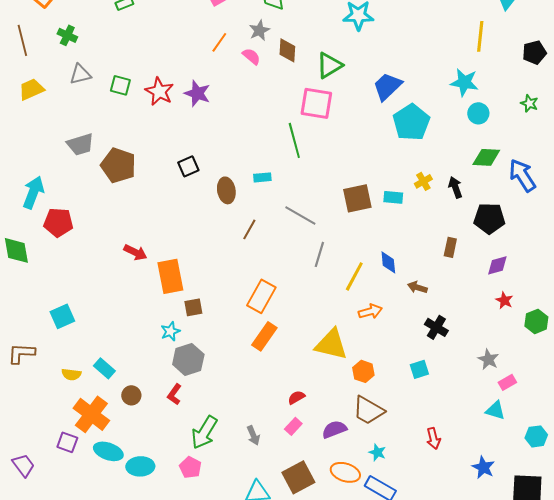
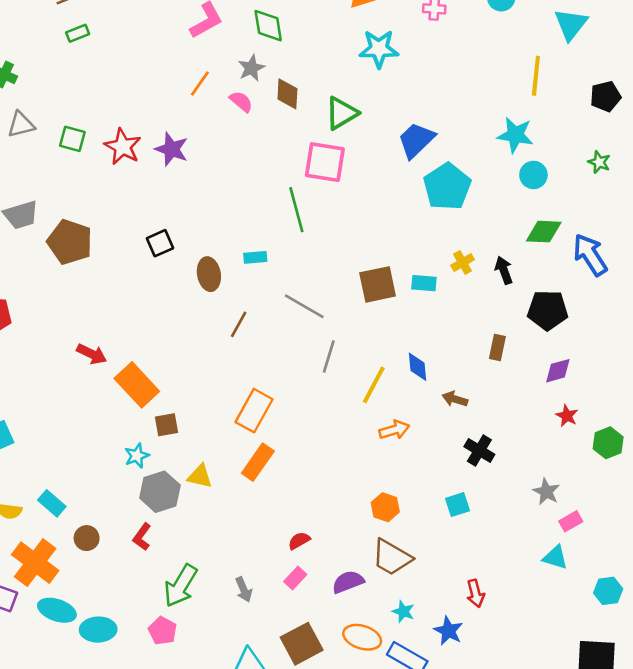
orange rectangle: (170, 276) -> (137, 385), turned -32
yellow triangle: (331, 344) -> (200, 476), moved, size x0.6
blue star: (483, 467) -> (448, 631), moved

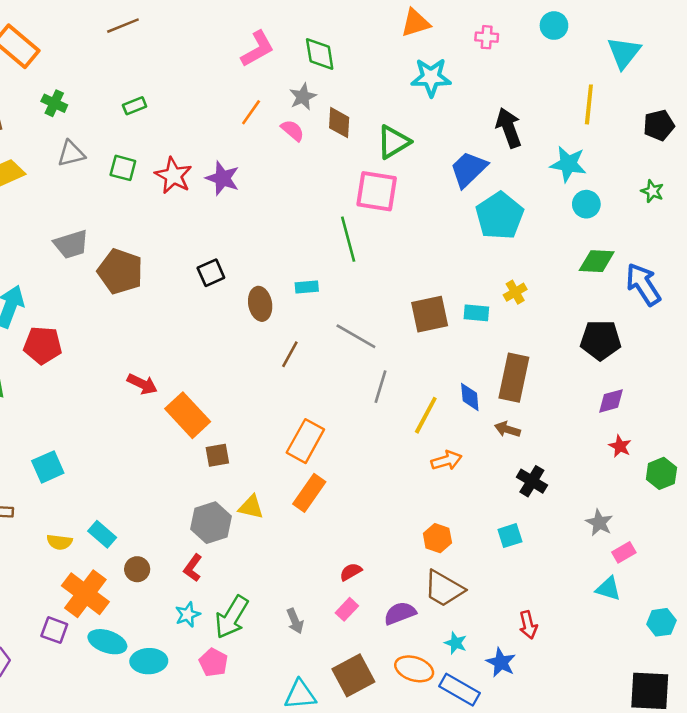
green rectangle: (78, 33) -> (135, 106), moved
black arrow: (504, 270) -> (509, 128), moved, size x1.4
brown rectangle: (497, 348) -> (514, 378), moved, size x1.8
cyan star: (137, 456) -> (188, 615), moved

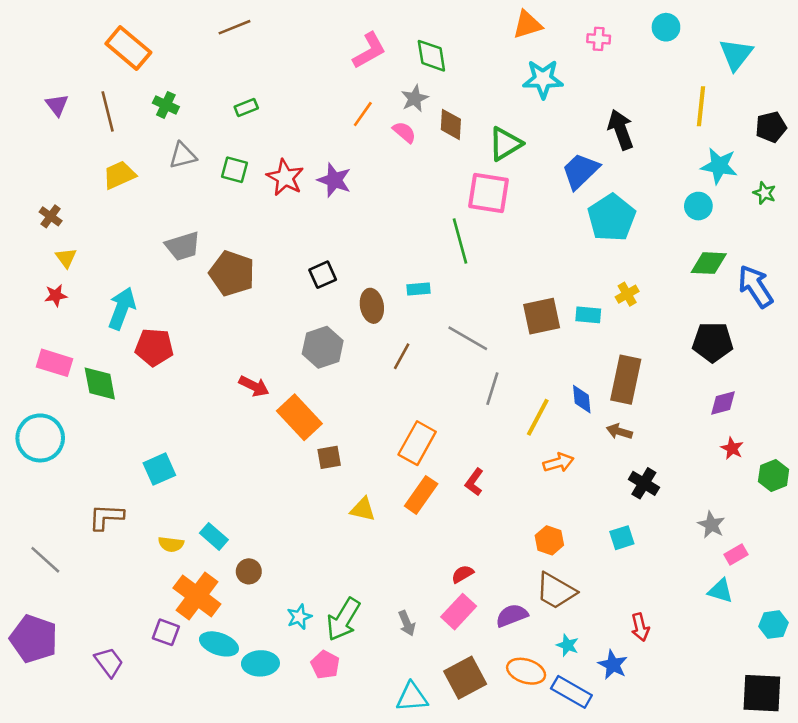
cyan star: (568, 164) -> (719, 166), moved
gray hexagon: (211, 523) -> (323, 347), moved
red L-shape: (193, 568) -> (474, 482), moved
pink rectangle: (347, 609) -> (459, 612), size x1.5

